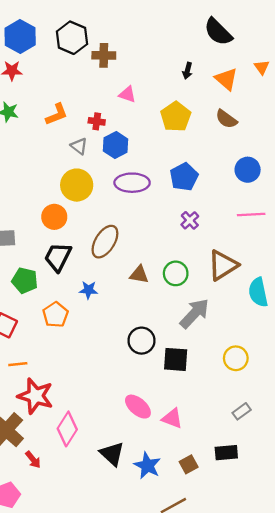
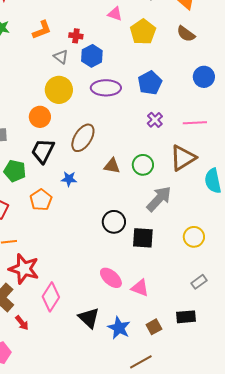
pink triangle: (127, 94) -> (115, 14), moved
pink line: (251, 214) -> (195, 123), moved

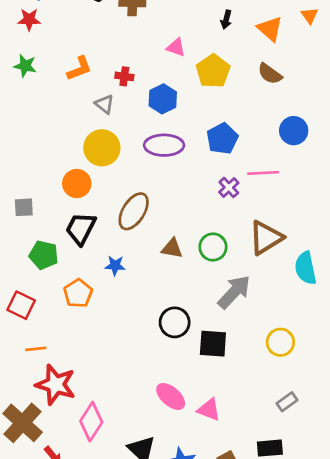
blue hexagon: (92, 56) -> (163, 99), moved
pink line: (195, 123) -> (263, 173), moved

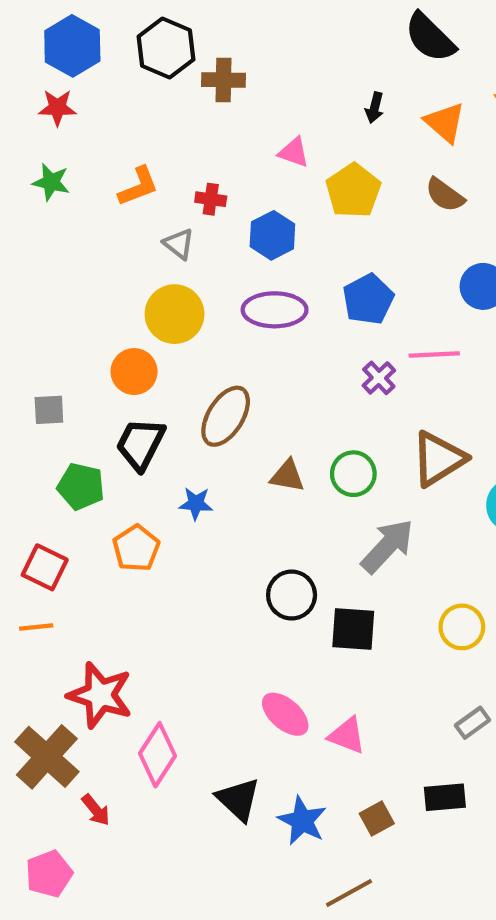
orange line: (36, 349) -> (36, 627), moved

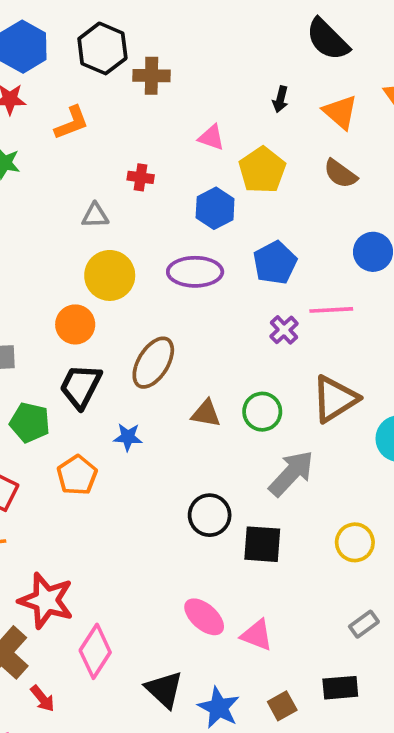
orange L-shape: (138, 186) -> (72, 123), moved
blue hexagon: (272, 235) -> (215, 208), moved
gray triangle: (179, 244) -> (95, 216), moved, turned -40

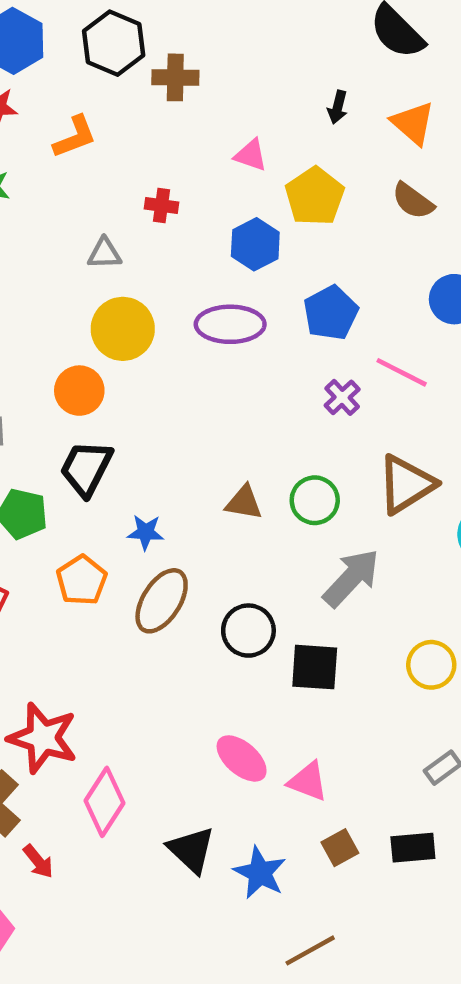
pink line: (331, 310) -> (402, 372), turned 30
brown ellipse: (153, 363) -> (162, 601), moved
brown square: (282, 706) -> (340, 848), moved

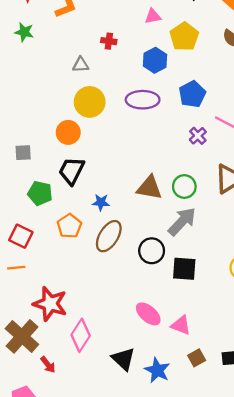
pink triangle: (251, 155) -> (153, 16), turned -30
brown triangle: (244, 503) -> (149, 188), size x1.4
gray arrow: (351, 578) -> (182, 221), moved

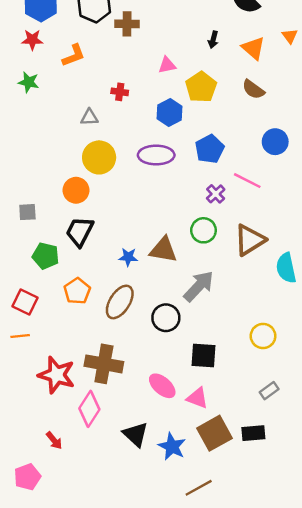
green circle: (184, 187) -> (204, 230), moved
blue star: (101, 202) -> (128, 257), moved
black square: (184, 269) -> (204, 355), moved
brown cross: (22, 336) -> (104, 364), moved, turned -32
brown square: (197, 358) -> (214, 433), size x1.8

